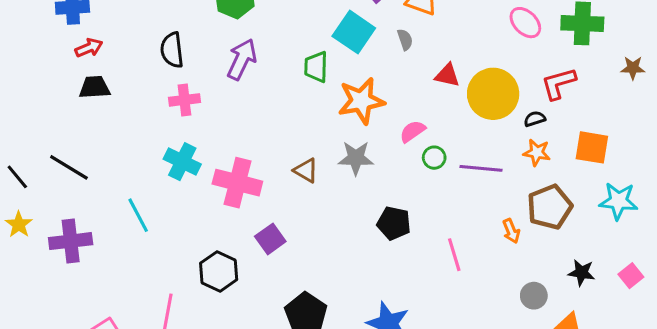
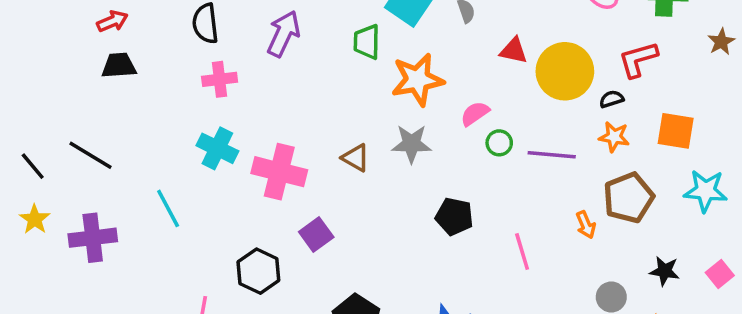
brown star: (633, 68) -> (721, 42), turned -30

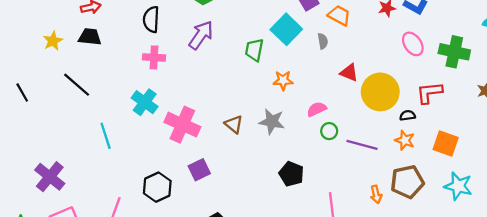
orange star: (417, 80) -> (283, 80), size x0.6
black line: (90, 155) -> (77, 85), moved
yellow star: (35, 219) -> (53, 41), moved
purple cross: (93, 238) -> (50, 177), moved, turned 36

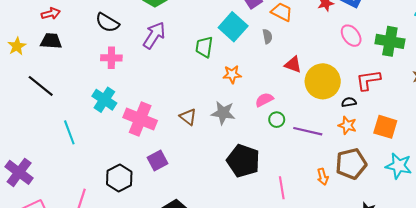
black semicircle: (151, 19) -> (107, 23), turned -60
black pentagon: (291, 174) -> (243, 161), size x1.4

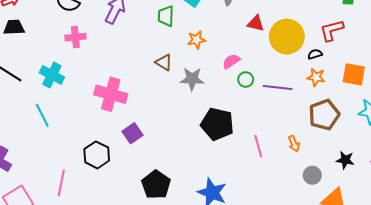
cyan cross: (104, 100) -> (52, 75), moved
brown triangle: (188, 117) -> (164, 62), moved
orange arrow: (323, 177) -> (294, 144), moved

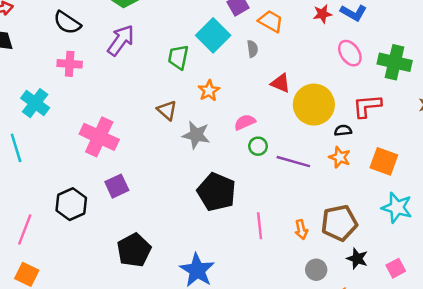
orange star: (196, 40) -> (209, 91), turned -30
brown pentagon: (324, 115) -> (339, 223), moved

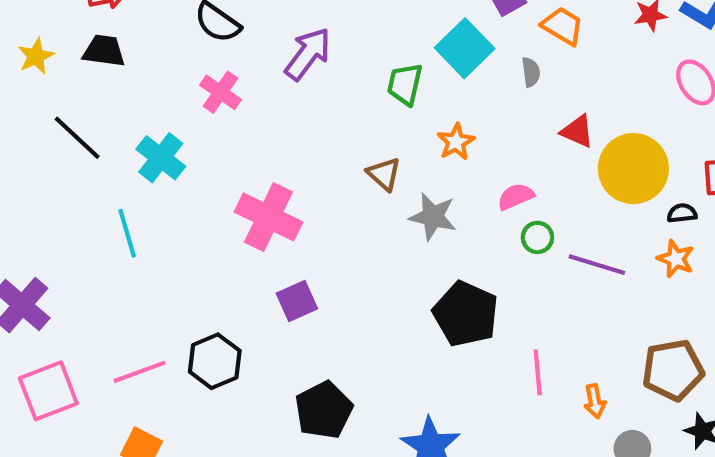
pink cross: (70, 64) -> (220, 92), turned 30
black hexagon: (71, 204) -> (215, 361), moved
pink line: (25, 229) -> (139, 372), turned 48
orange arrow: (301, 229) -> (595, 401), moved

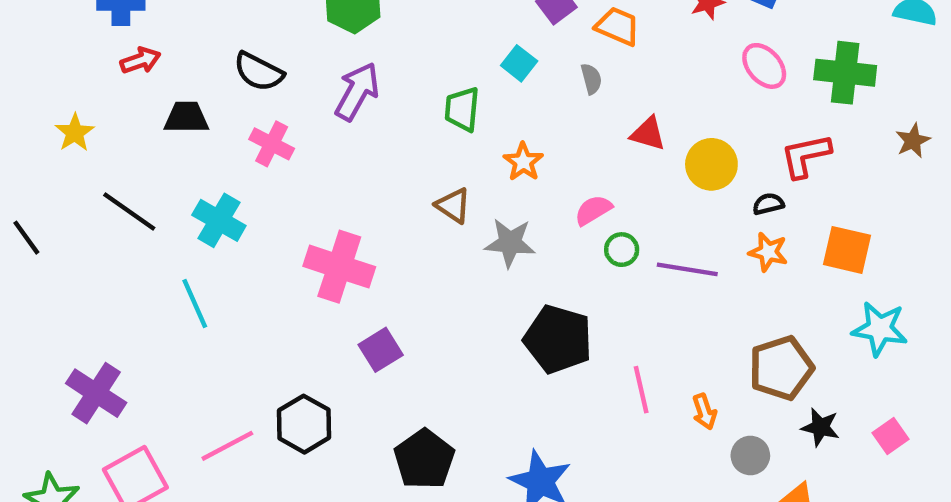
cyan square: (465, 48) -> (519, 63), size x0.6
black trapezoid: (104, 51) -> (186, 117), moved
yellow circle: (633, 169) -> (711, 164), size x0.7

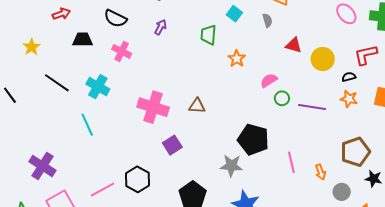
purple arrow: (357, 92) -> (160, 27), size x0.6
brown triangle: (453, 205) -> (197, 106), moved, turned -30
gray star: (510, 243) -> (231, 166), moved

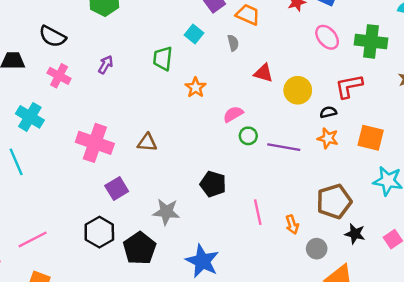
purple arrow: (160, 27) -> (106, 65), moved
black pentagon: (253, 139) -> (213, 184), size x0.7
gray star: (231, 166) -> (166, 212), moved
black hexagon: (138, 179) -> (99, 232), moved

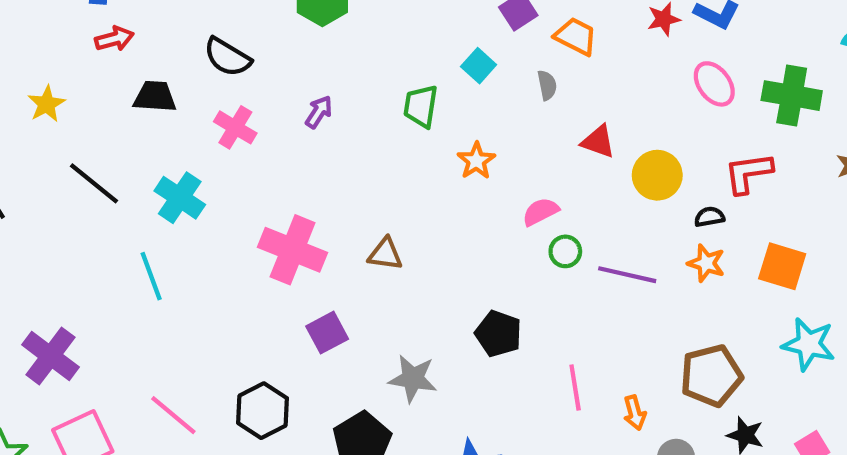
black hexagon: (99, 232) -> (263, 411), moved
pink line: (33, 239) -> (173, 415), turned 64

